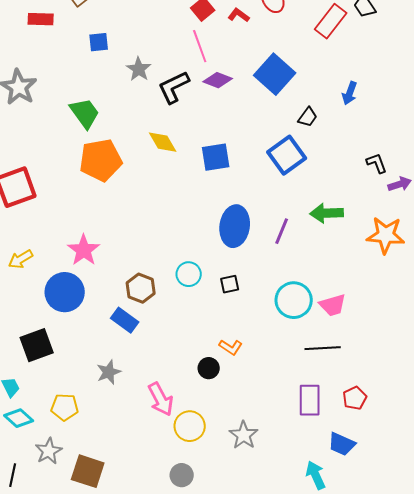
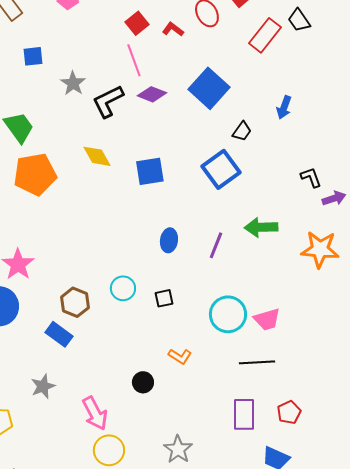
blue ellipse: (235, 226) -> (169, 240), size x0.6
orange L-shape: (231, 347) -> (180, 356), moved
yellow circle: (190, 426) -> (109, 450), moved

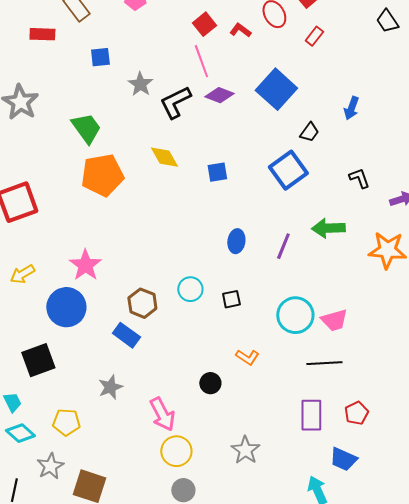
black trapezoid: (299, 20) -> (387, 21), moved
red rectangle: (265, 35) -> (314, 36), moved, size x0.6
blue square: (150, 171) -> (217, 172), size x0.7
black L-shape: (311, 177) -> (359, 178), moved

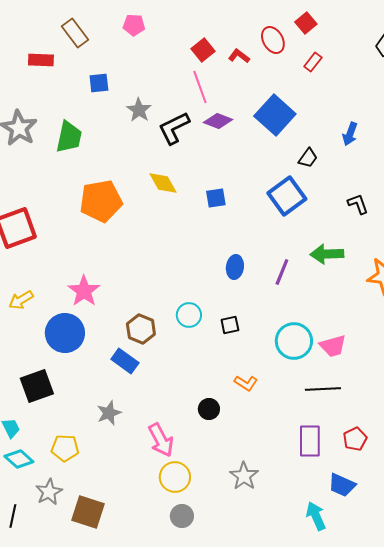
green trapezoid: (86, 128) -> (69, 137), moved, turned 48

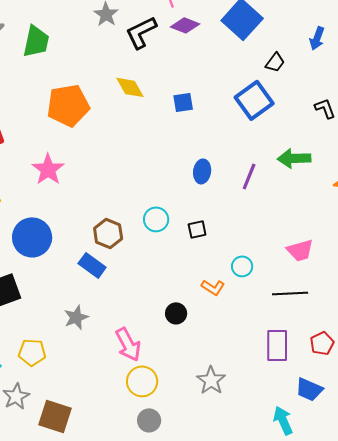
pink star: (84, 291) -> (48, 169), moved
cyan circle: (294, 341) -> (242, 266), moved, size x0.6

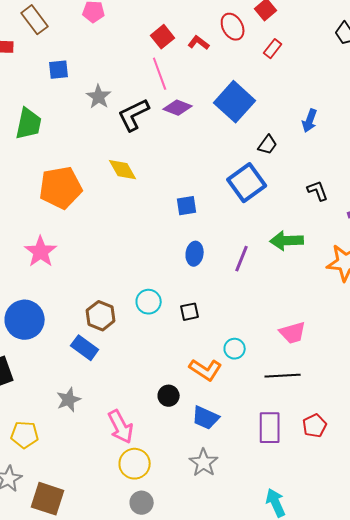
blue square: (183, 102) -> (187, 206), moved
orange L-shape: (213, 287) -> (206, 370), size x1.4
blue trapezoid: (309, 389) -> (206, 418), moved

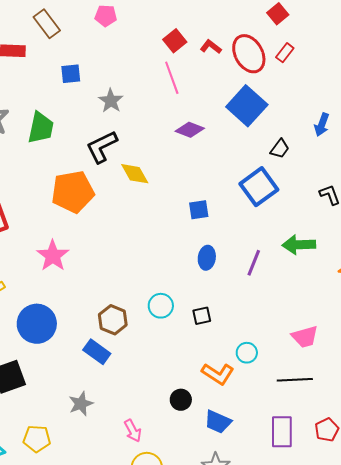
red ellipse: (233, 27) -> (249, 54), moved, size x1.4
purple diamond: (178, 108) -> (190, 130), moved
black L-shape: (134, 115) -> (102, 147), moved
pink arrow: (121, 427) -> (133, 431), size x0.7

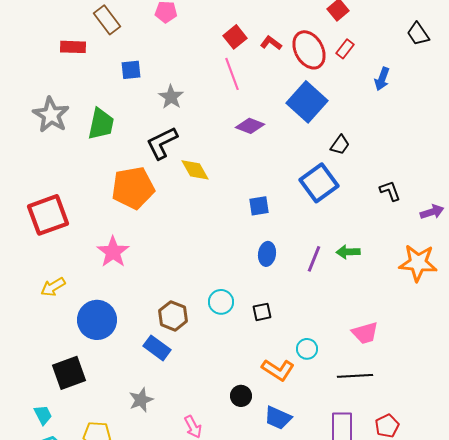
blue arrow: (322, 125) -> (382, 79), moved
green arrow: (299, 245) -> (348, 252), moved, size x0.7

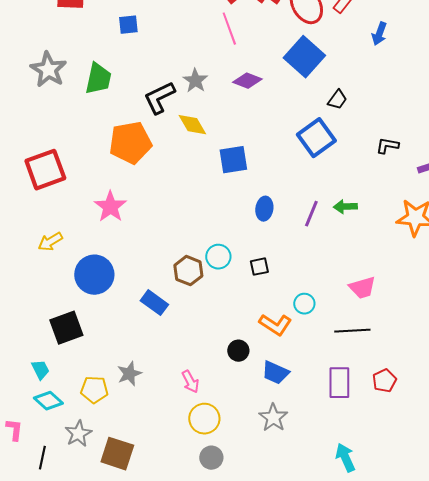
gray star: (171, 97) -> (195, 81), moved
black L-shape: (390, 191) -> (387, 146), turned -60
blue square: (259, 206) -> (233, 160), moved, size x1.4
brown hexagon: (173, 316) -> (188, 271), moved
gray star: (141, 400) -> (129, 374), moved

